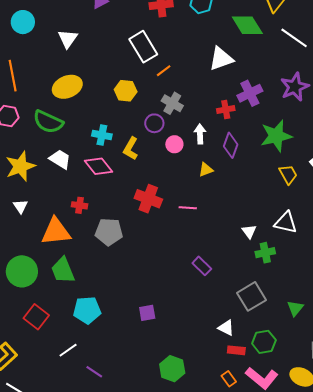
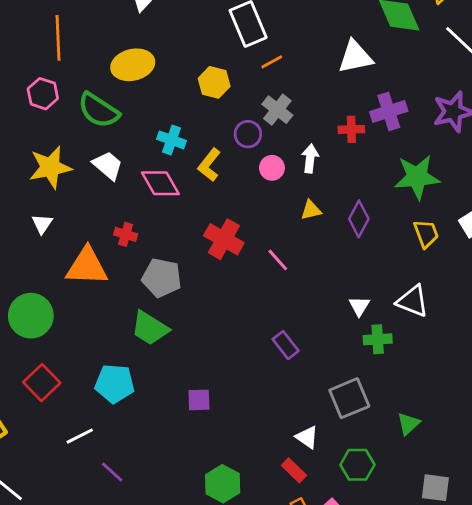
purple diamond: (231, 145) -> (359, 219), moved
pink line: (188, 208) -> (278, 260), turned 36
green trapezoid: (63, 270) -> (150, 328), moved, turned -44
red rectangle: (236, 350) -> (294, 470), moved, turned 30

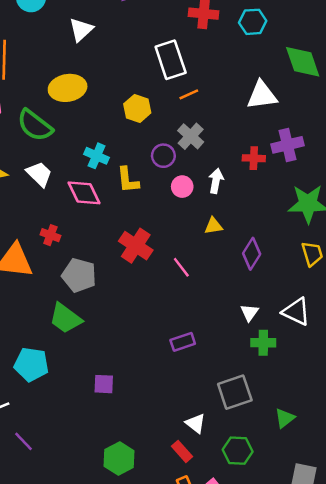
yellow L-shape: (209, 165) -> (128, 180), turned -48
purple diamond: (359, 219) -> (252, 254), moved
purple rectangle: (286, 345) -> (183, 342), turned -75

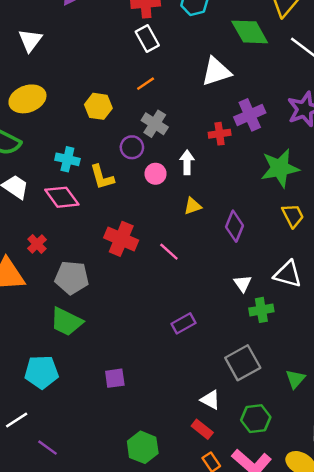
white rectangle: (171, 60) -> (147, 38), moved, size x0.7
red cross: (50, 235) -> (37, 244), turned 36

